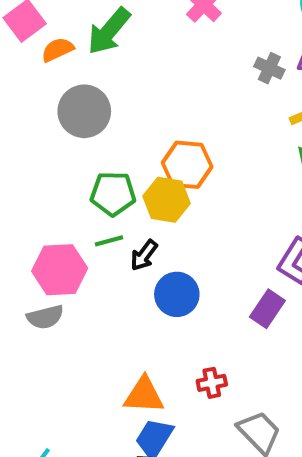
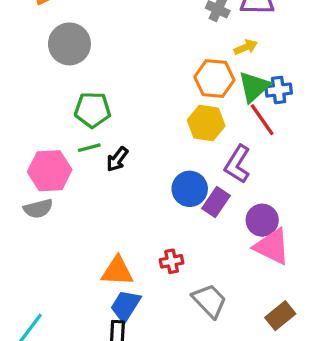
orange hexagon: (187, 165) -> (214, 79), moved
yellow hexagon: (167, 200) -> (206, 123), moved
blue circle: (177, 294) -> (190, 189), moved

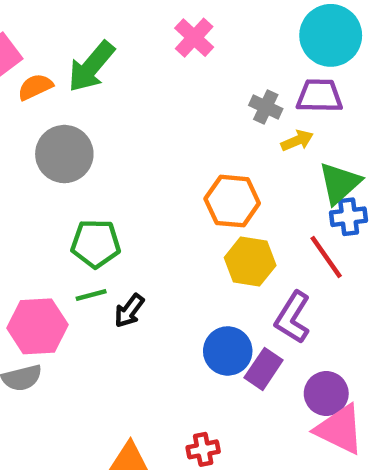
yellow arrow: (246, 47) -> (297, 141), moved
orange hexagon: (214, 79) -> (232, 201), moved
green triangle: (254, 87) -> (340, 183), moved

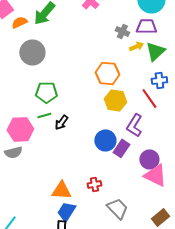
green triangle: (340, 183) -> (155, 51), moved

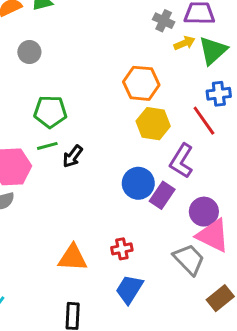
gray circle: (32, 52) -> (29, 52), size x0.6
gray trapezoid: (117, 208) -> (189, 259), moved
blue trapezoid: (66, 211) -> (129, 289), moved

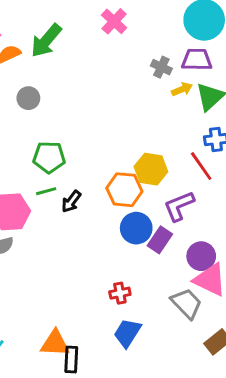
orange hexagon: (141, 83) -> (124, 190), moved
purple L-shape: (182, 161) -> (179, 206), turned 36
orange triangle: (73, 258) -> (55, 343), moved

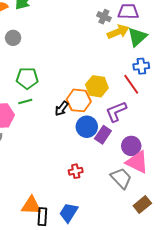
yellow arrow: (182, 89) -> (118, 32), size x1.5
black arrow: (71, 202) -> (62, 109), moved
blue trapezoid: (127, 333) -> (69, 213), moved

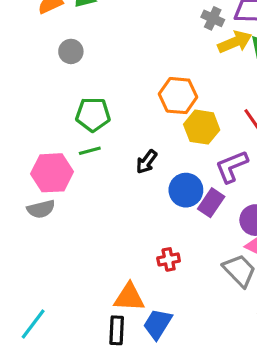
orange hexagon: (79, 100) -> (178, 96), moved
orange triangle: (31, 206) -> (129, 297), moved

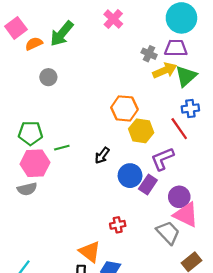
green pentagon: (93, 114) -> (30, 133), moved
orange triangle: (129, 297) -> (90, 252), turned 35

